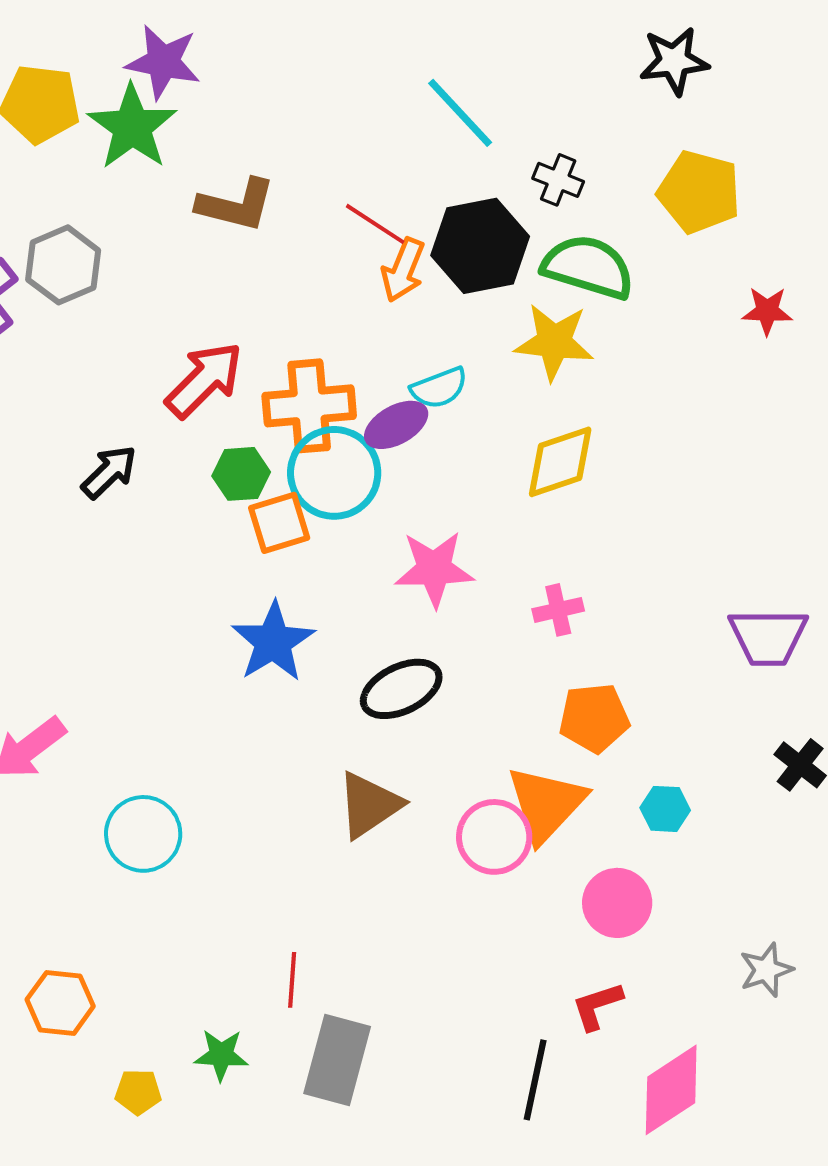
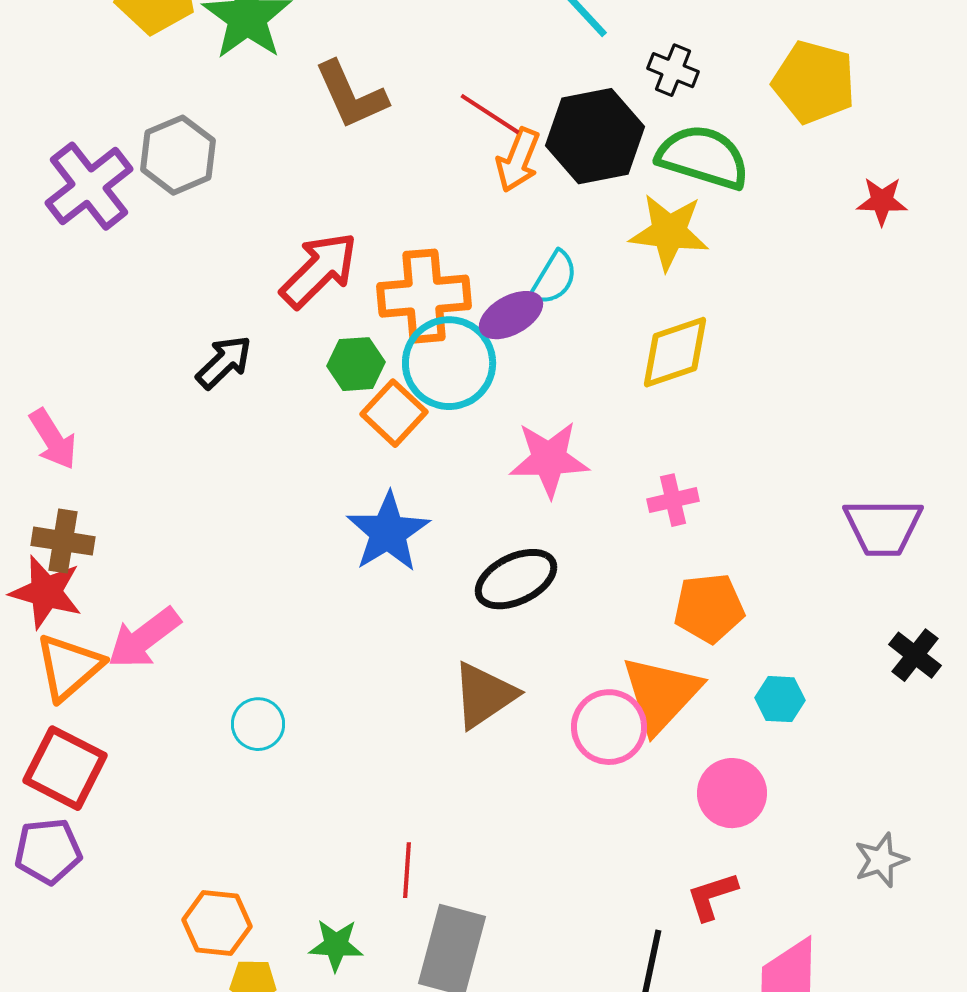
brown L-shape: (236, 205) -> (351, 95), turned 52
cyan semicircle: (439, 388) -> (554, 278), turned -38
orange square: (279, 523) -> (394, 413), turned -30
cyan circle: (143, 834) -> (258, 724), size x0.7
orange hexagon: (60, 1003) -> (217, 923), moved

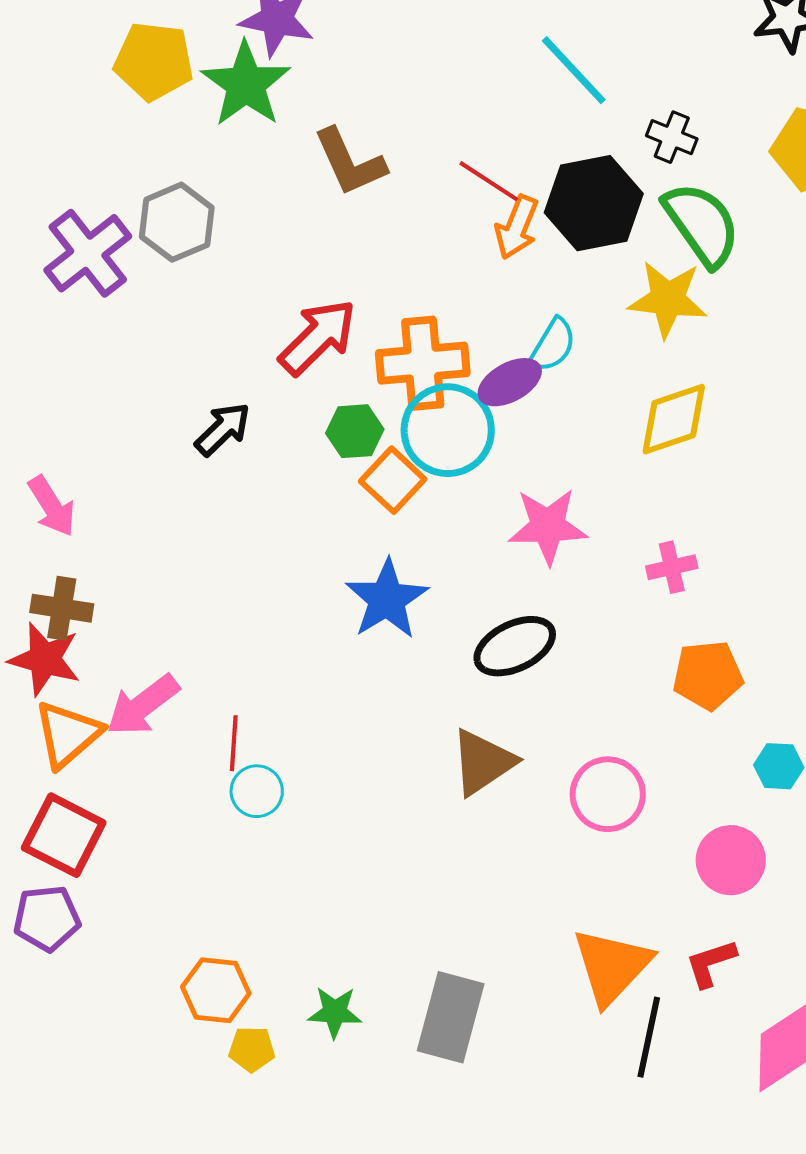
green semicircle: (703, 157) -> (702, 224), turned 38
orange triangle: (661, 694) -> (612, 966), moved
red line: (407, 870) -> (234, 743), moved

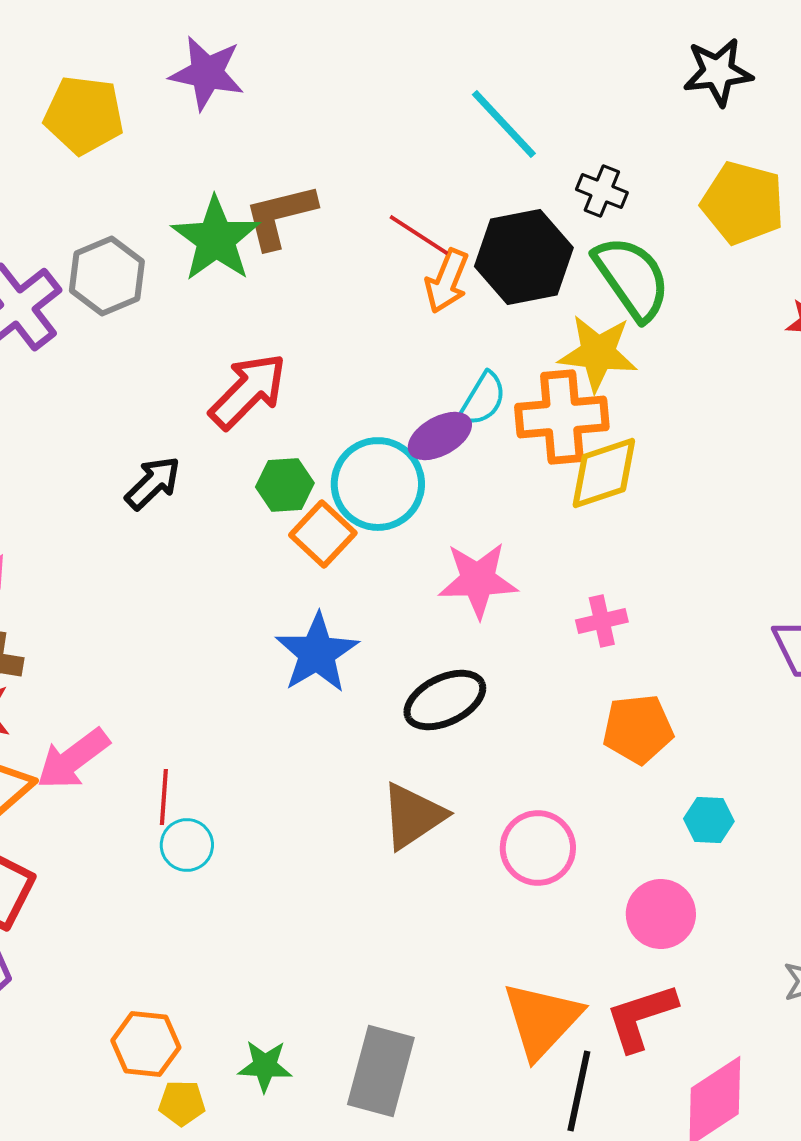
green star: (246, 84) -> (216, 239), moved
brown L-shape: (350, 162) -> (280, 216), turned 100
orange cross: (423, 363) -> (562, 417), moved
red L-shape: (711, 963) -> (641, 1017), size x1.4

